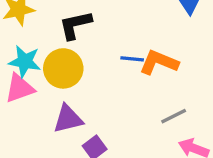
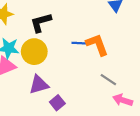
orange L-shape: (159, 62) -> (97, 45), turned 50
gray line: (174, 116) -> (108, 80), turned 63

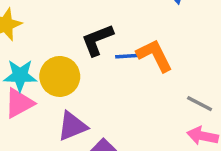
black L-shape: (41, 23) -> (97, 40), moved
gray line: (108, 80) -> (200, 104), moved

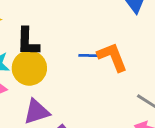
black L-shape: (97, 40) -> (28, 42), moved, turned -72

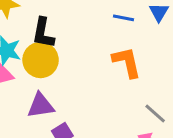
blue line: (89, 56) -> (123, 18), moved

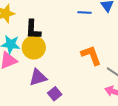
orange L-shape: (127, 62) -> (91, 55), moved

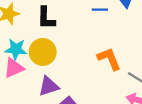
black L-shape: (33, 29) -> (46, 18), moved

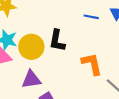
black L-shape: (46, 18) -> (57, 41), moved

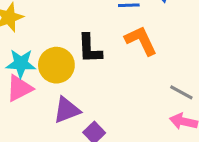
orange L-shape: (92, 64) -> (141, 41), moved

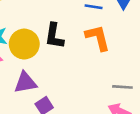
gray line: (181, 92) -> (122, 87), turned -36

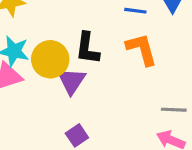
purple triangle: (25, 83) -> (72, 81), moved, turned -45

